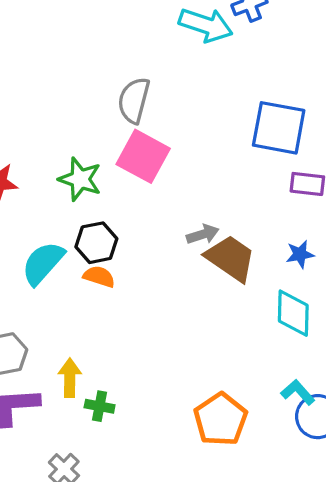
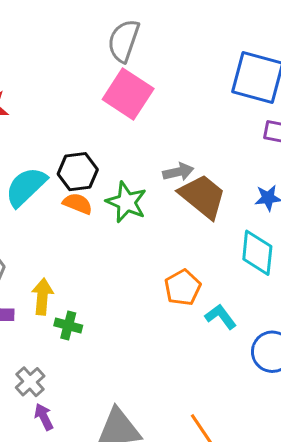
green star: (80, 179) -> (126, 202), moved
cyan L-shape: (298, 392) -> (221, 317), moved
orange pentagon: (221, 419) -> (183, 288), moved, size x0.7

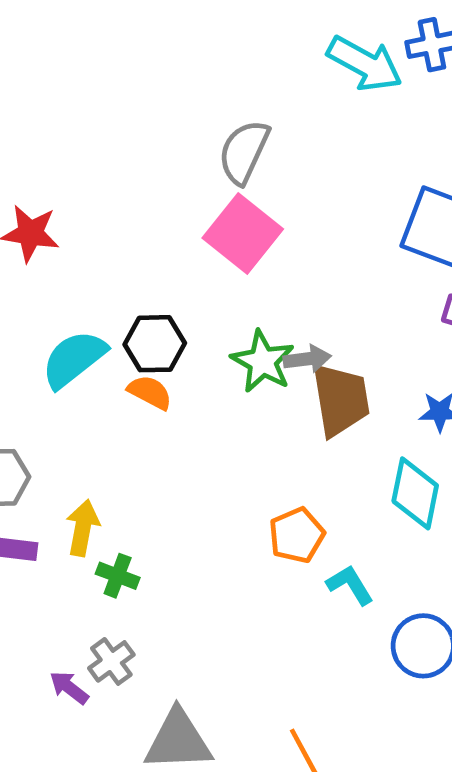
brown trapezoid: (203, 196) -> (341, 400), turned 36
green star: (126, 202) -> (263, 361), moved
gray cross: (30, 382) -> (111, 661), moved
purple arrow: (44, 417) -> (69, 688), moved, turned -32

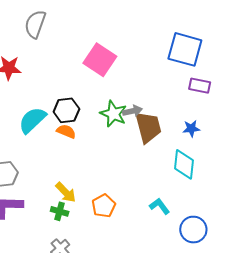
gray semicircle: (244, 152) -> (35, 24), moved
yellow arrow: (83, 528) -> (66, 192), moved, turned 130
orange pentagon: (297, 535) -> (104, 206), moved

